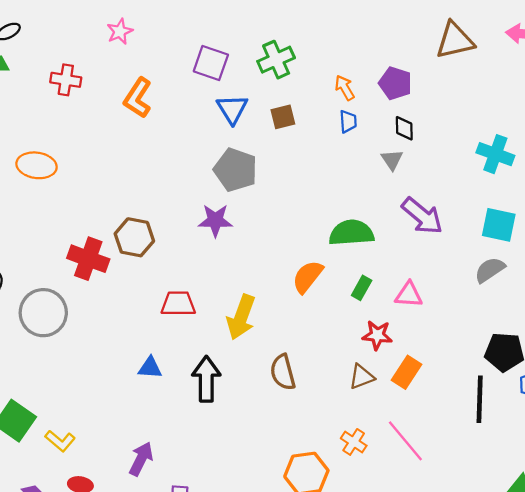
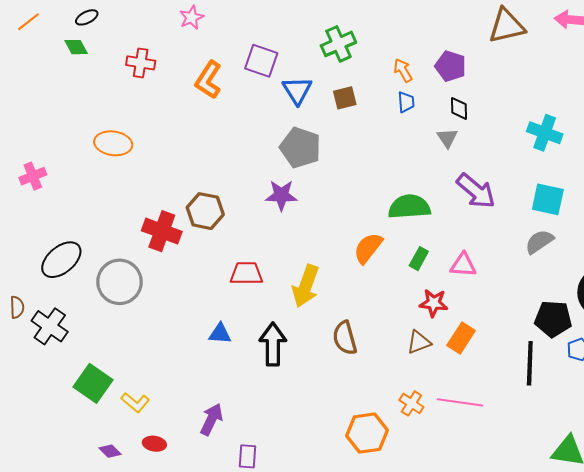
purple square: (211, 63) -> (261, 61), moved
pink line: (405, 441) -> (460, 402), turned -42

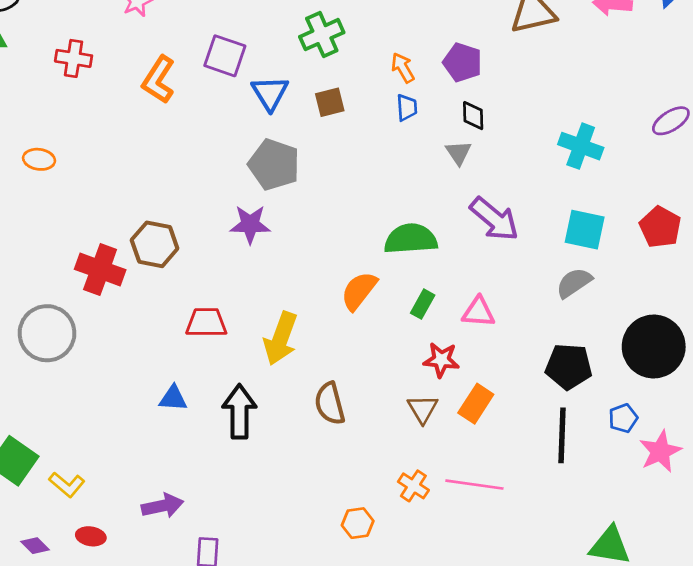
orange ellipse: (113, 143) -> (39, 159), size x0.7
black pentagon: (553, 319) -> (569, 366), moved
brown triangle: (419, 342) -> (423, 409), turned -40
purple arrow: (212, 419) -> (162, 506), turned 52
orange hexagon: (367, 433) -> (358, 523), size x0.6

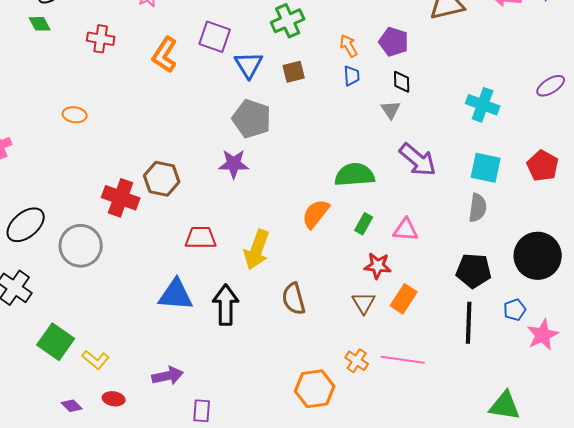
gray semicircle: (574, 283) -> (478, 208), turned 132
blue triangle: (173, 398) -> (176, 295), size x1.6
orange hexagon: (358, 523) -> (315, 389), size x1.6

